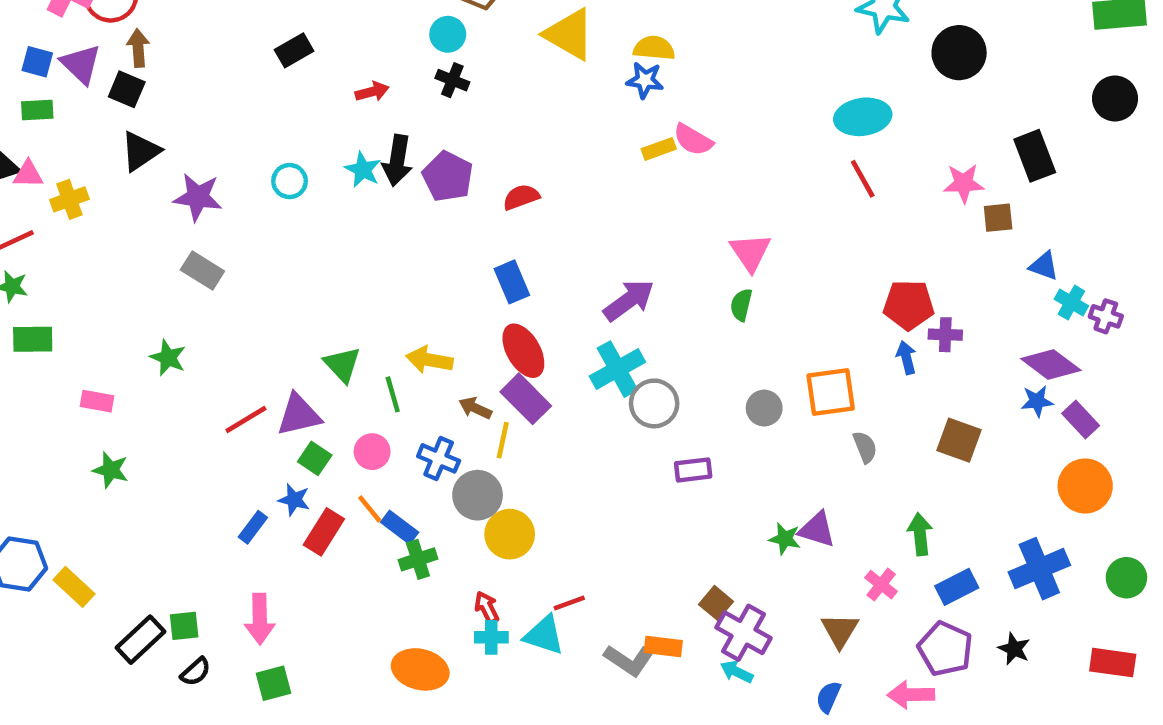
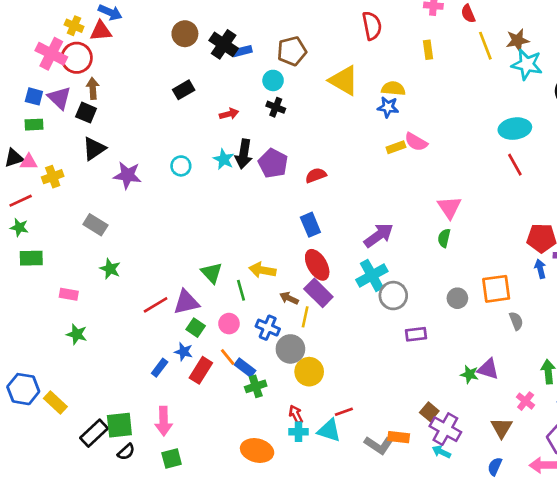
gray rectangle: (202, 270) -> (95, 225), moved
green square: (184, 626) -> (119, 425), size x1.5

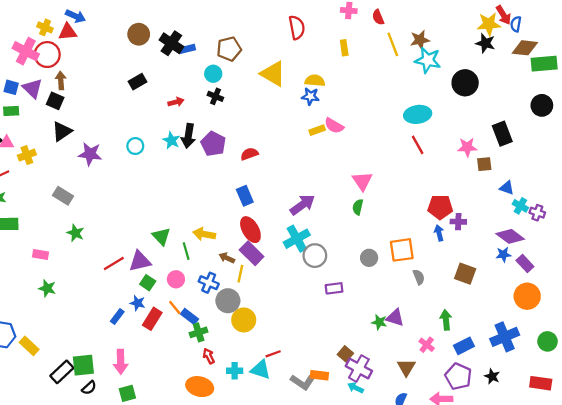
red arrow: (296, 414) -> (209, 356), moved

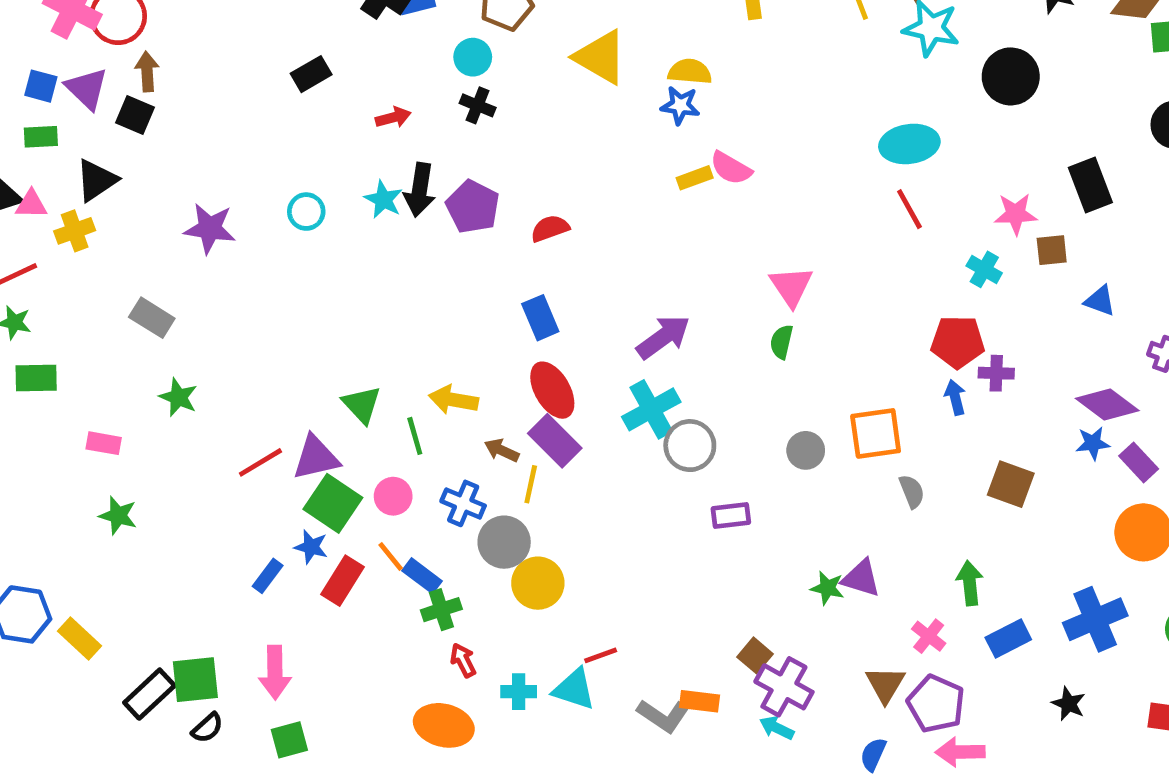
black triangle: (62, 131) -> (96, 180), moved
cyan cross: (520, 206) -> (984, 269), moved
green square: (148, 283) -> (333, 503), size x1.6
purple pentagon: (458, 376) -> (936, 704), moved

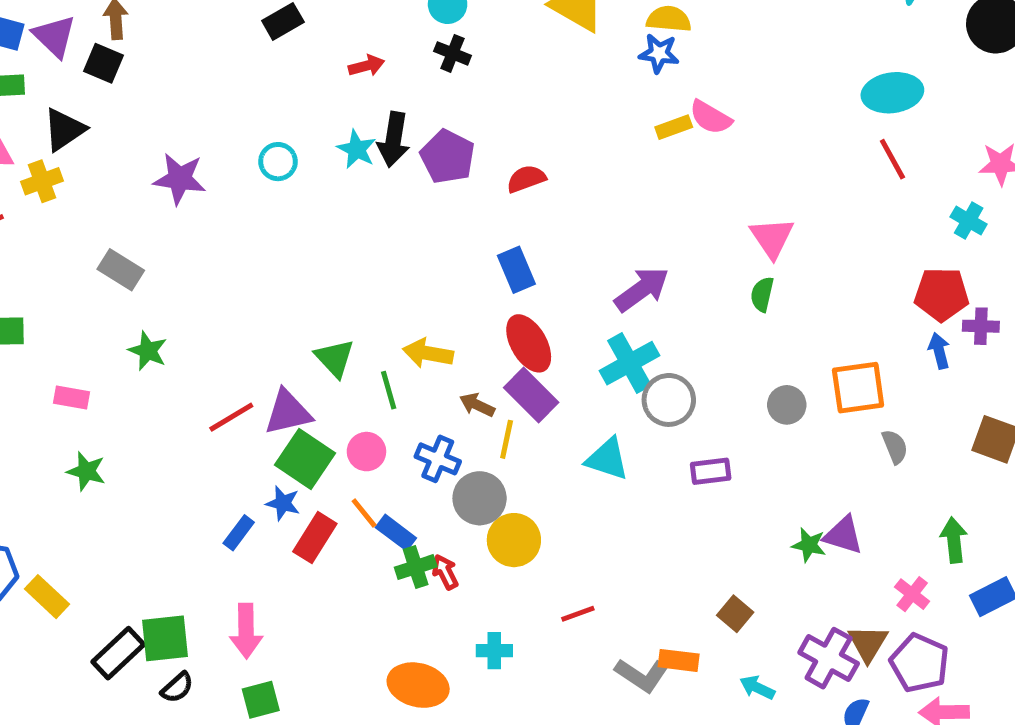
red arrow: (463, 660) -> (445, 572), moved
purple cross: (784, 687) -> (829, 658), moved
cyan triangle: (574, 689) -> (607, 459), moved

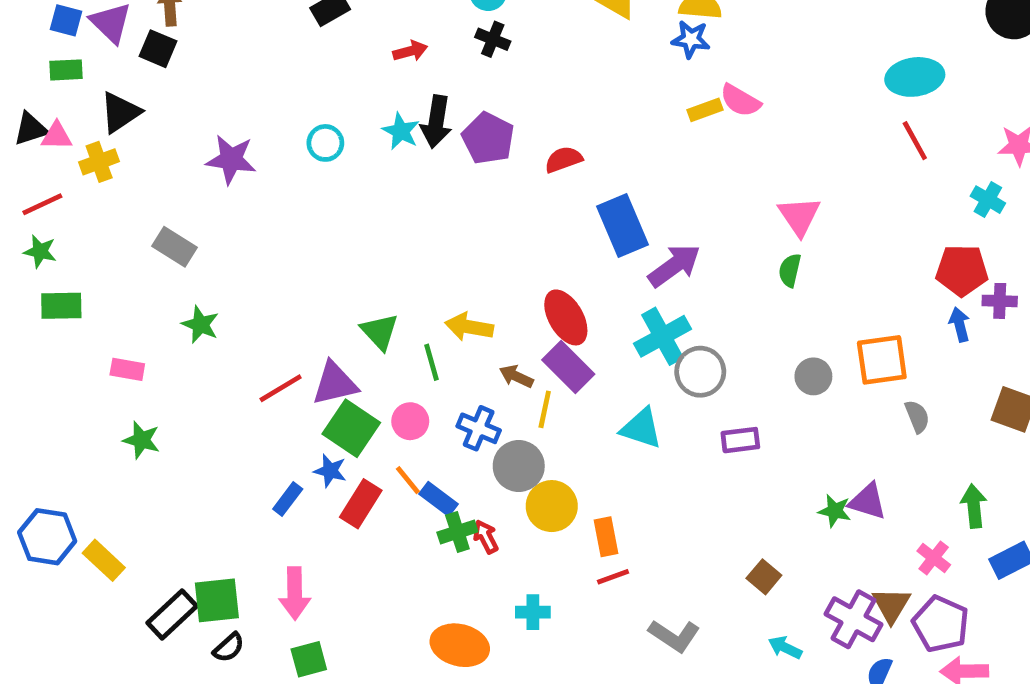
blue rectangle: (516, 270) -> (622, 226), moved, size x1.4
orange rectangle: (679, 660) -> (606, 537), moved, turned 72

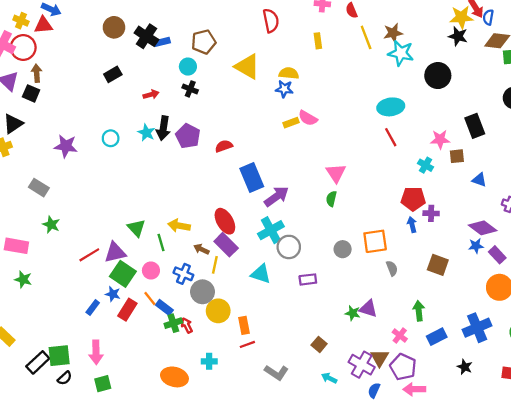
pink rectangle: (127, 369) -> (16, 246), size x1.5

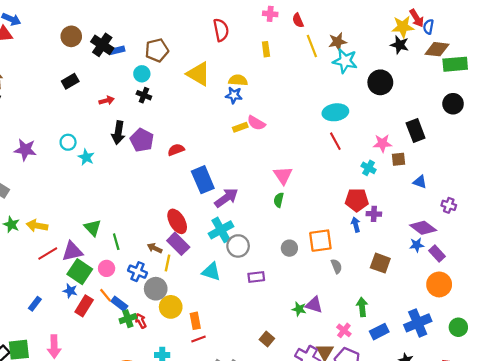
cyan star: (146, 133) -> (86, 157), moved
yellow arrow: (179, 226) -> (37, 226), moved
blue rectangle: (93, 307) -> (35, 304), moved

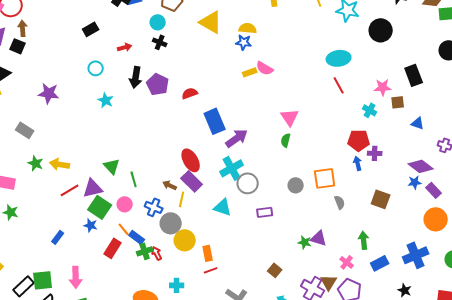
cyan circle: (68, 142) -> (96, 68), moved
red rectangle: (84, 306) -> (113, 248), moved

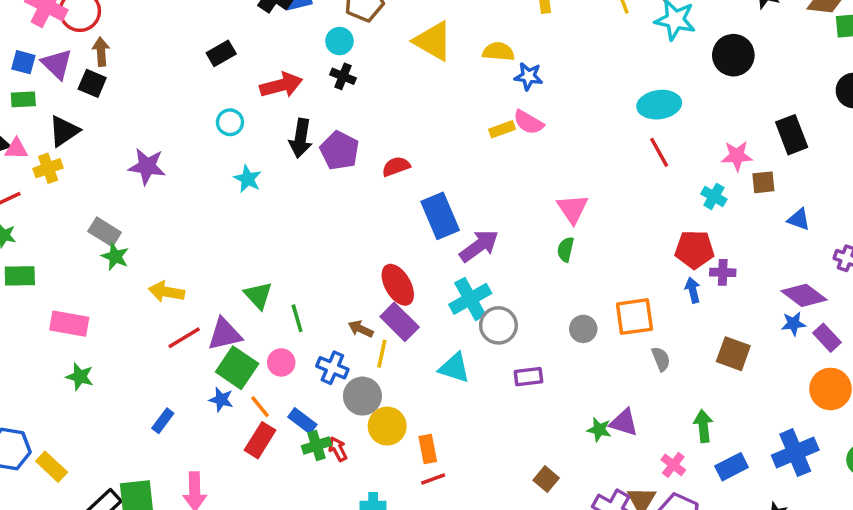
blue star: (244, 42) -> (528, 76), moved
red arrow: (125, 47) -> (281, 85), size x1.6
green star: (36, 163) -> (115, 257), moved
orange line: (124, 229) -> (260, 407), moved

